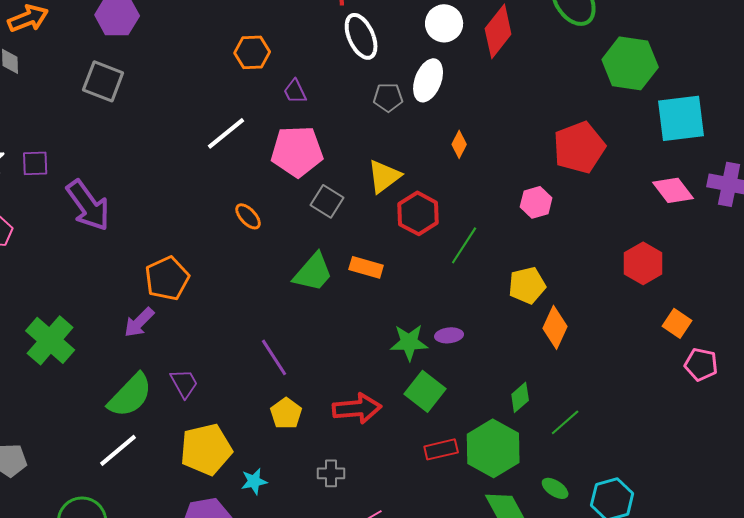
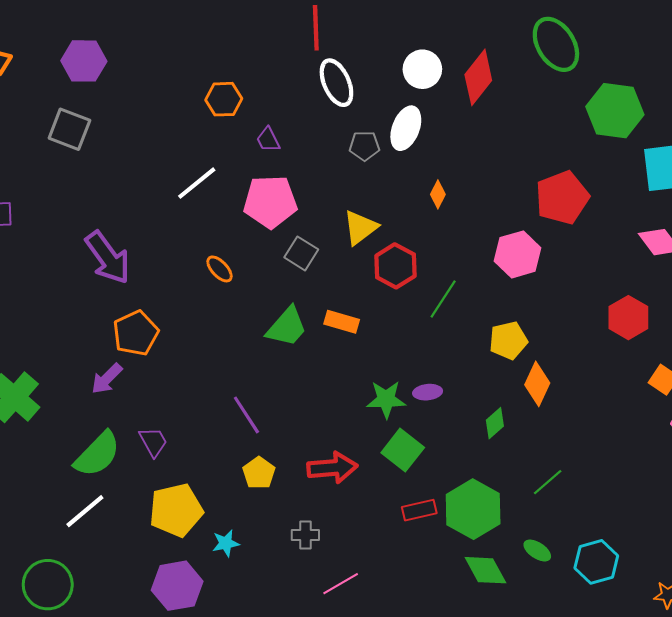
pink hexagon: (536, 202) -> (518, 254), size x1.4
purple arrow: (88, 205) -> (108, 258), moved
green diamond: (520, 397) -> (495, 423), moved

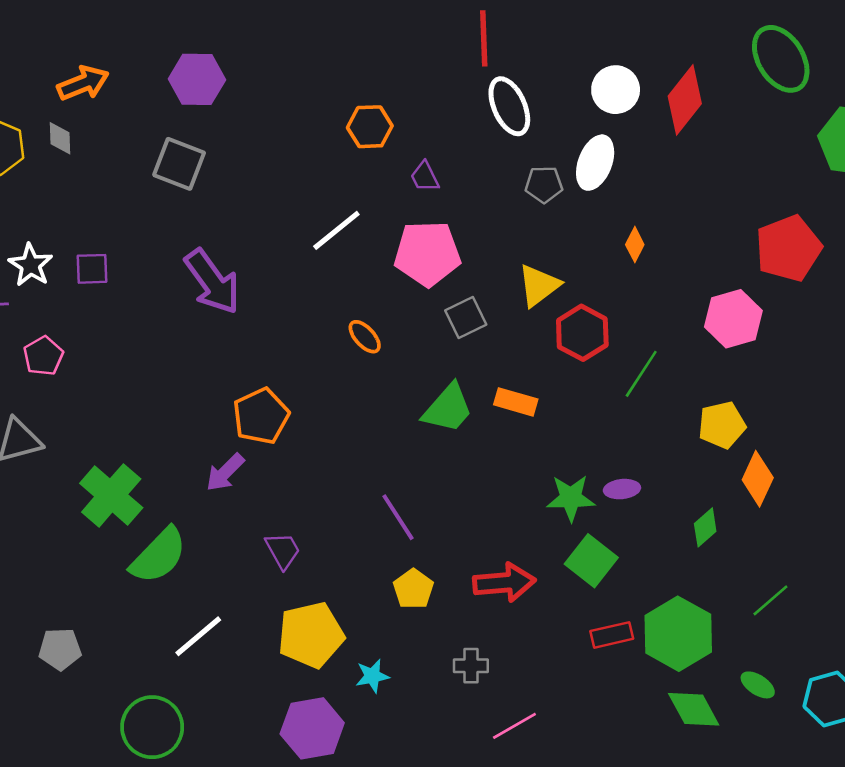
gray square: (301, 253) -> (466, 317), turned 32
purple arrow: (108, 258) -> (212, 282), moved
green semicircle: (97, 454) -> (159, 556), moved

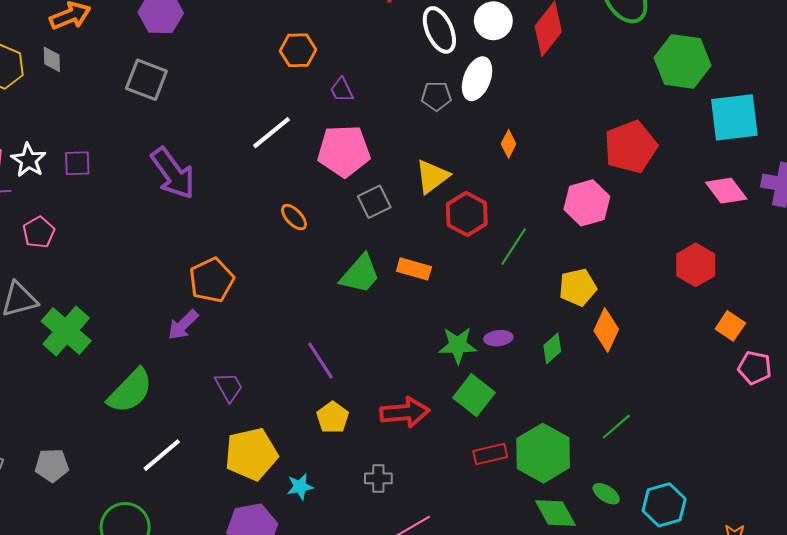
white ellipse: (509, 106) -> (439, 30), moved
green cross: (111, 495) -> (66, 331), moved
green diamond: (705, 527) -> (552, 348), moved

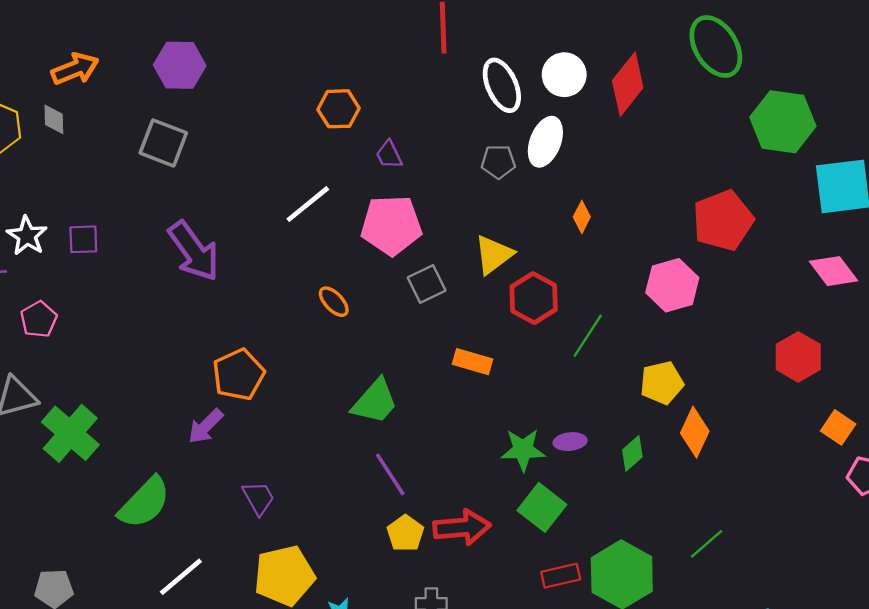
green trapezoid: (360, 274) -> (375, 402), moved
purple line: (320, 360) -> (390, 474), moved
yellow pentagon: (333, 417) -> (405, 533), moved

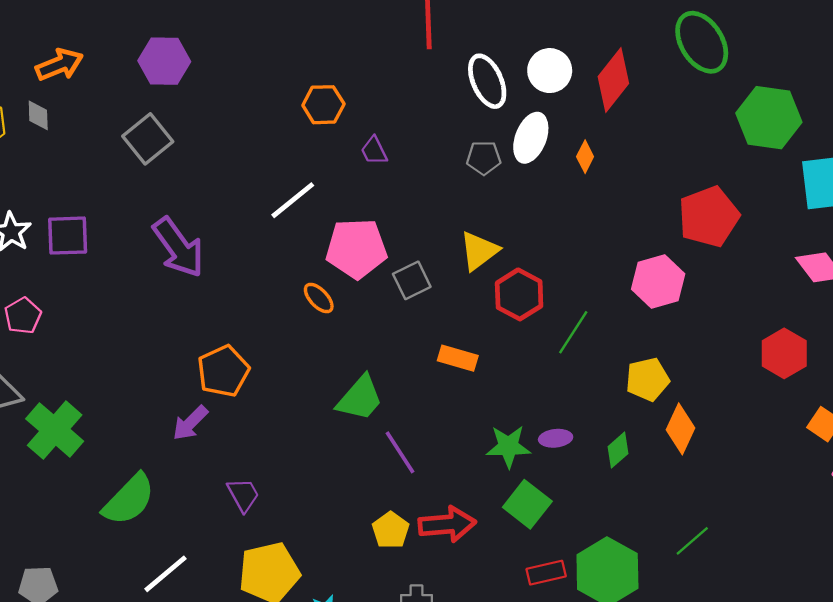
gray square: (163, 143) -> (148, 139), turned 30
orange diamond: (582, 217) -> (585, 157), moved
pink pentagon: (391, 225) -> (356, 249), moved
purple square: (83, 239) -> (68, 236), size x1.4
purple line: (390, 474) -> (400, 452), moved

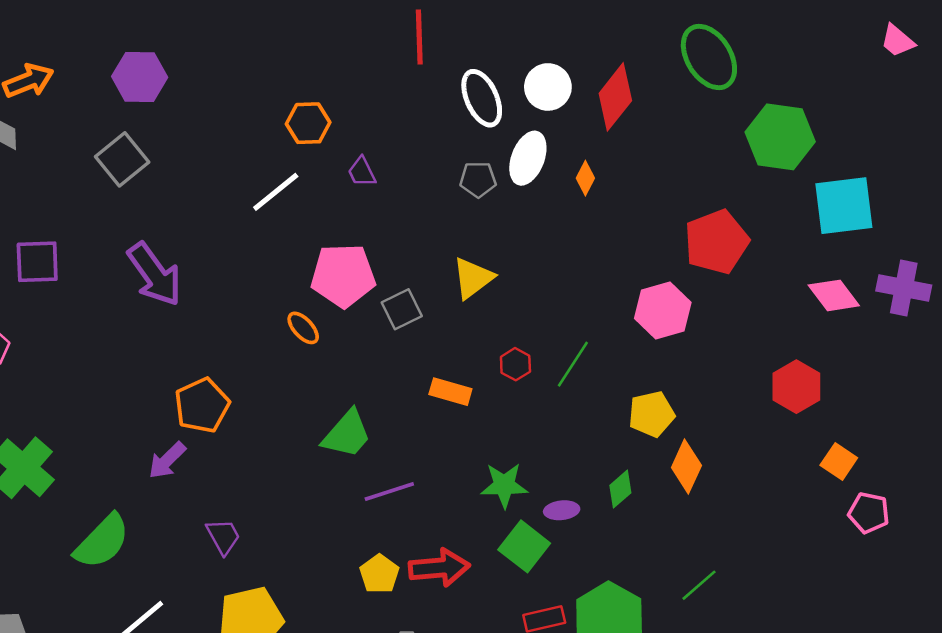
white line: (293, 200) -> (276, 192), moved
red hexagon: (519, 294) -> (515, 364), moved, size x0.6
purple ellipse: (556, 438) -> (562, 510), moved
purple line: (400, 452) -> (389, 492), turned -75

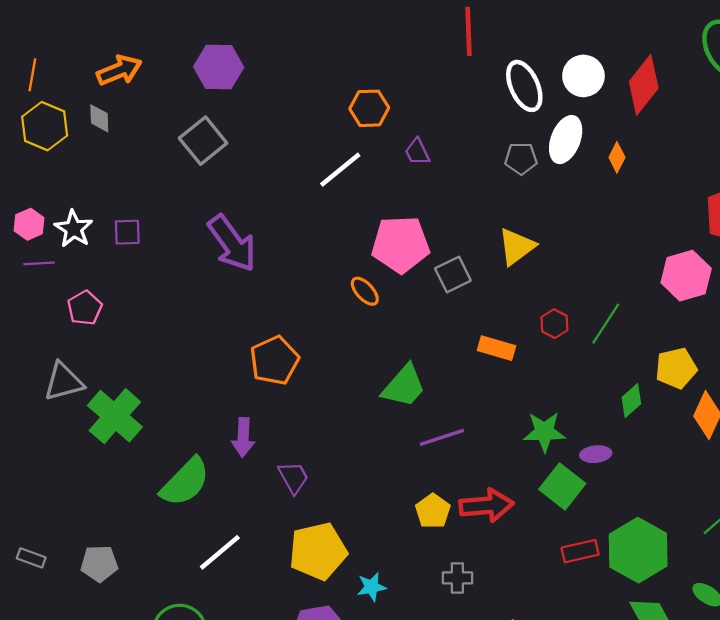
purple square: (37, 262) -> (127, 232), size x0.7
purple arrow: (167, 460) -> (243, 437), moved, turned -42
green diamond: (620, 489) -> (631, 401), moved

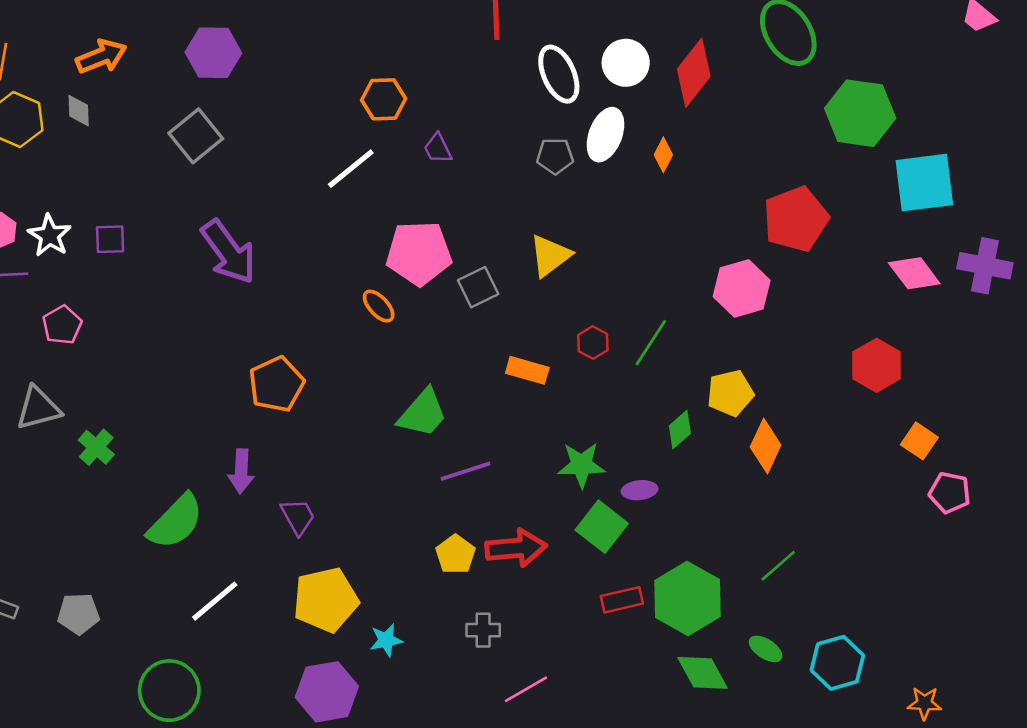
green cross: (115, 416) -> (96, 447), size x0.6

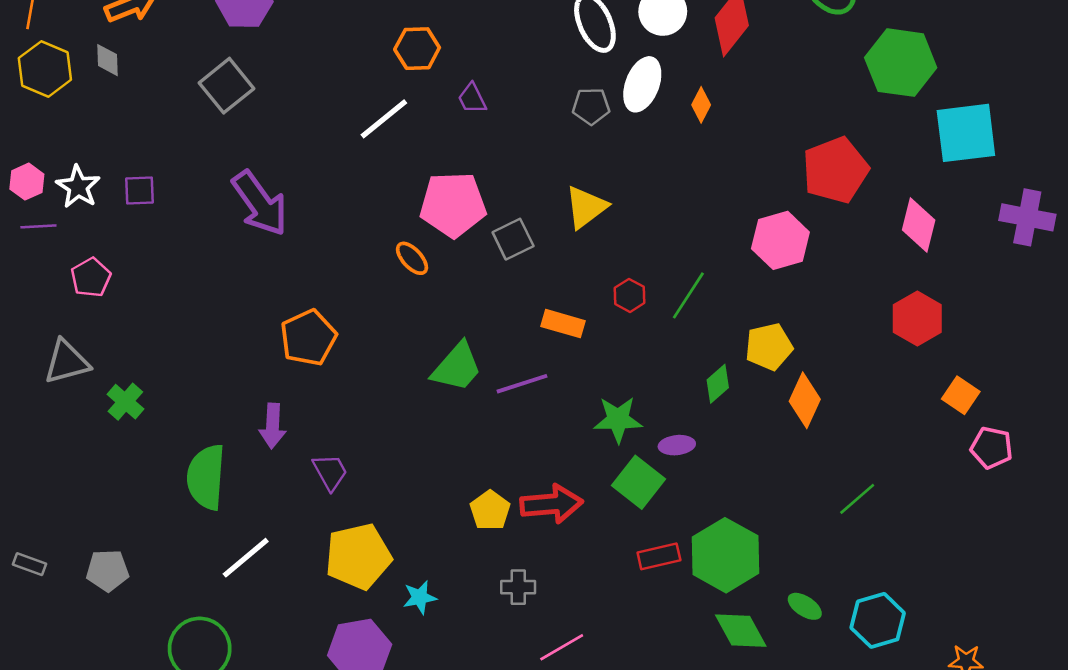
pink diamond: (914, 273) -> (919, 225), moved, turned 51
purple line: (466, 471) -> (522, 384), moved
green semicircle: (176, 522) -> (206, 477), turned 140
green line: (778, 566) -> (857, 499), moved

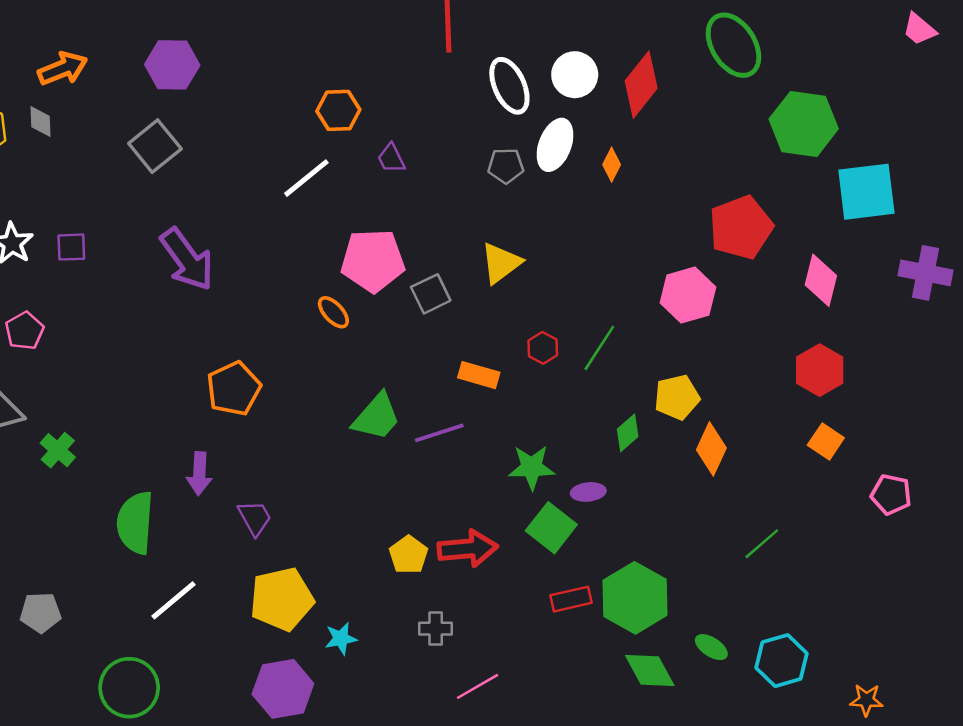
orange square: (961, 395) -> (826, 442), moved

